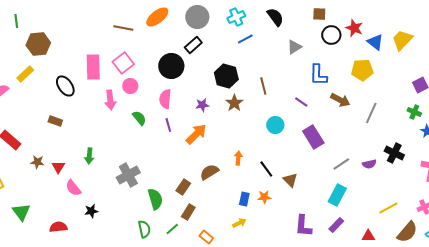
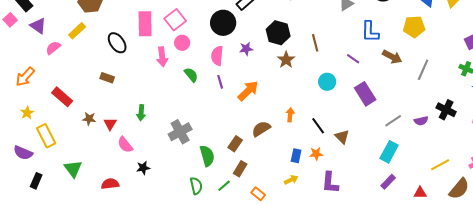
purple star: (202, 105) -> (246, 49), moved
purple L-shape: (303, 226) -> (330, 183), moved

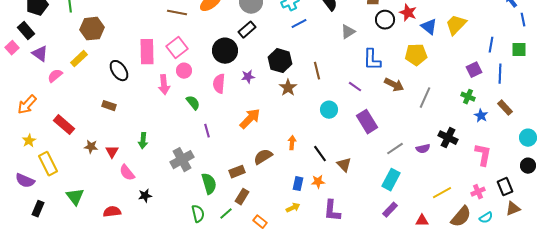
purple line: (220, 82) -> (207, 131), moved
brown rectangle: (235, 144) -> (237, 172), turned 35

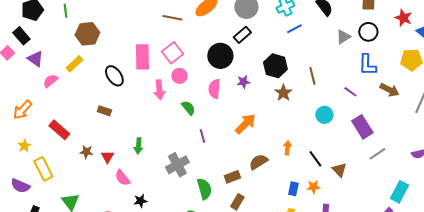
black circle: (385, 20) -> (368, 32), moved
gray line: (395, 149) -> (377, 154), moved
cyan rectangle: (391, 180) -> (399, 192), moved

